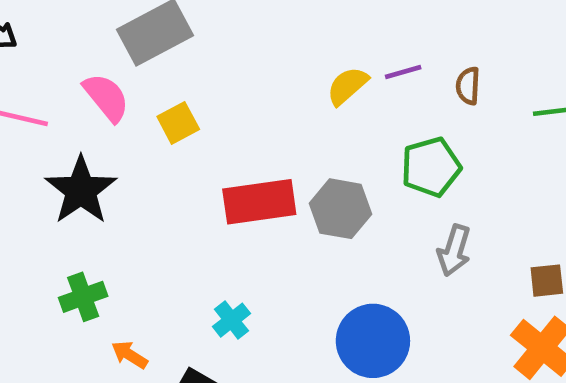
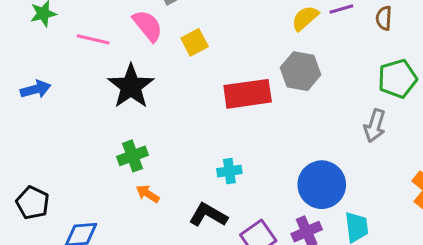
green pentagon: (431, 167) -> (397, 79), moved
gray hexagon: (340, 209) -> (301, 71), moved
cyan cross: (232, 320) -> (229, 171), turned 30
orange arrow: (129, 355) -> (148, 194), moved

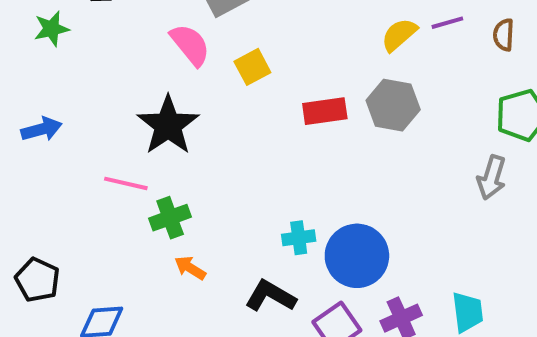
pink line: (93, 39) -> (126, 183), moved
red rectangle: (248, 94) -> (325, 111), moved, size x0.7
blue circle: (322, 185) -> (357, 256), moved

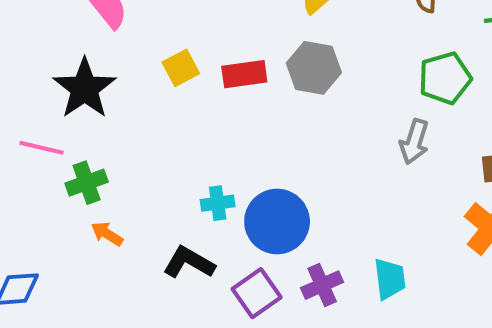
yellow square: (252, 67) -> (181, 68), moved

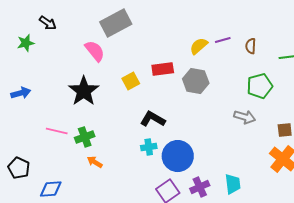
red rectangle: (244, 74) -> (163, 69), moved
gray arrow: (414, 142) -> (245, 117), turned -90
pink line: (41, 148) -> (57, 131), moved
black L-shape: (189, 262) -> (153, 119), moved

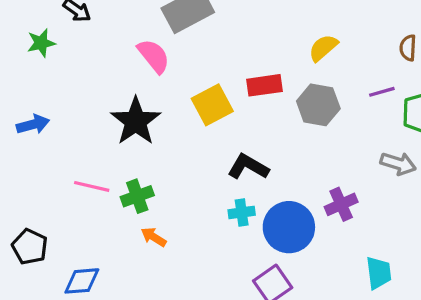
purple line: (223, 40) -> (382, 92), moved
yellow square: (131, 81) -> (212, 105), size x1.4
purple cross: (200, 187) -> (341, 204), moved

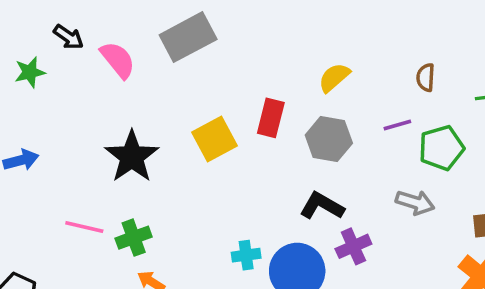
pink semicircle: (154, 56) -> (118, 60), moved
red rectangle: (264, 85) -> (271, 118), turned -68
black L-shape: (248, 167) -> (322, 206), moved

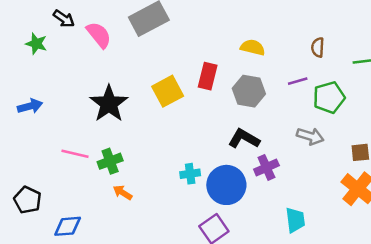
green star: (30, 72) -> (36, 44), turned 30
yellow semicircle: (334, 77) -> (253, 47), turned 55

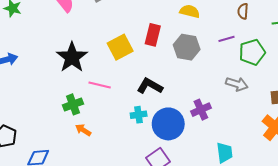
black L-shape: (244, 139) -> (150, 86), moved
pink line: (75, 154) -> (100, 85), moved

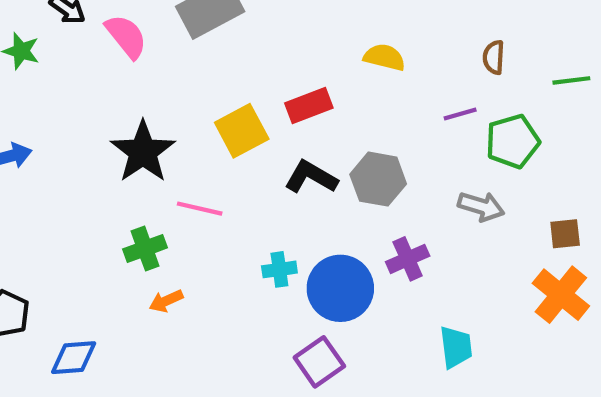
red rectangle: (153, 35) -> (309, 106), turned 55
gray hexagon: (187, 47) -> (378, 179), moved
black L-shape: (150, 86) -> (311, 177), moved
orange arrow: (83, 130) -> (166, 301), turned -56

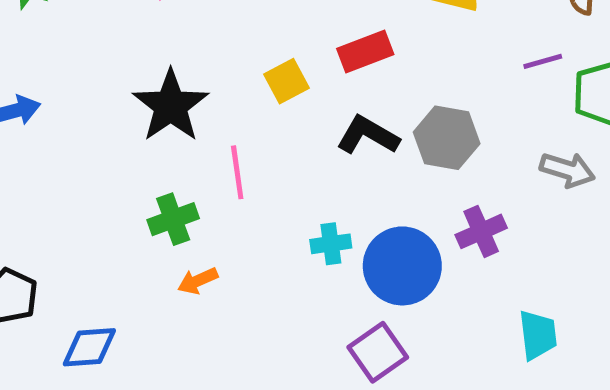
yellow square: (242, 131) -> (286, 81), size x0.7
pink line: (200, 209) -> (237, 172), turned 69

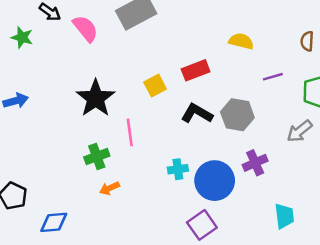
purple line: (543, 61) -> (273, 77), moved
gray arrow: (567, 170) -> (299, 131), turned 124

